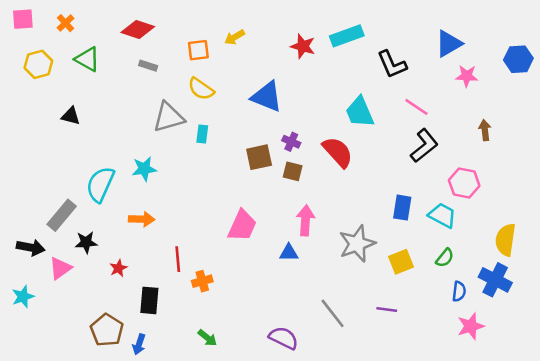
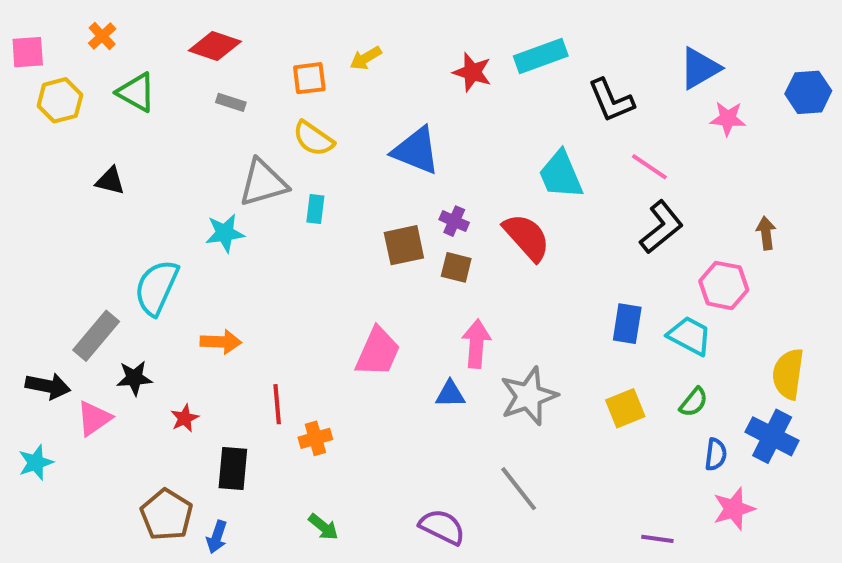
pink square: (23, 19) -> (28, 52), moved
brown arrow: (485, 130) -> (766, 233), moved
cyan star: (144, 169) -> (225, 233), moved
gray star: (357, 244) -> (529, 396), moved
purple line: (387, 309) -> (657, 539), moved

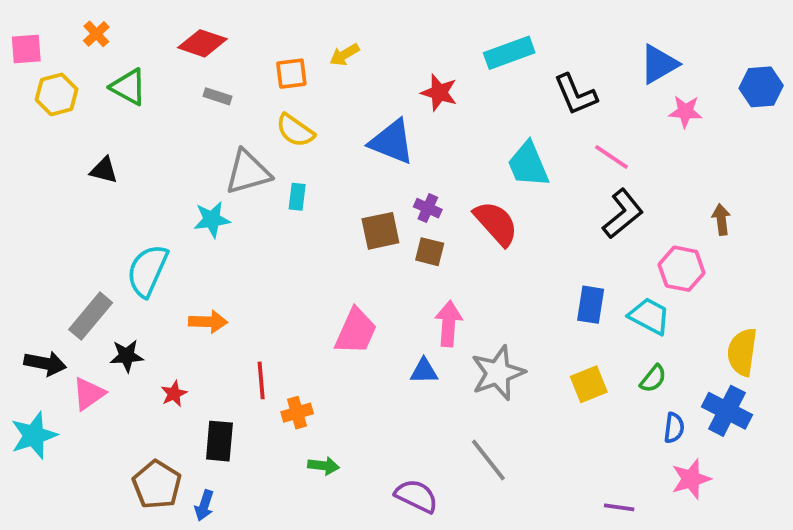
red star: (472, 72) -> (439, 93), moved
cyan star: (36, 462) -> (34, 435), size x1.4
green arrow: (323, 527) -> (324, 466), moved, turned -32

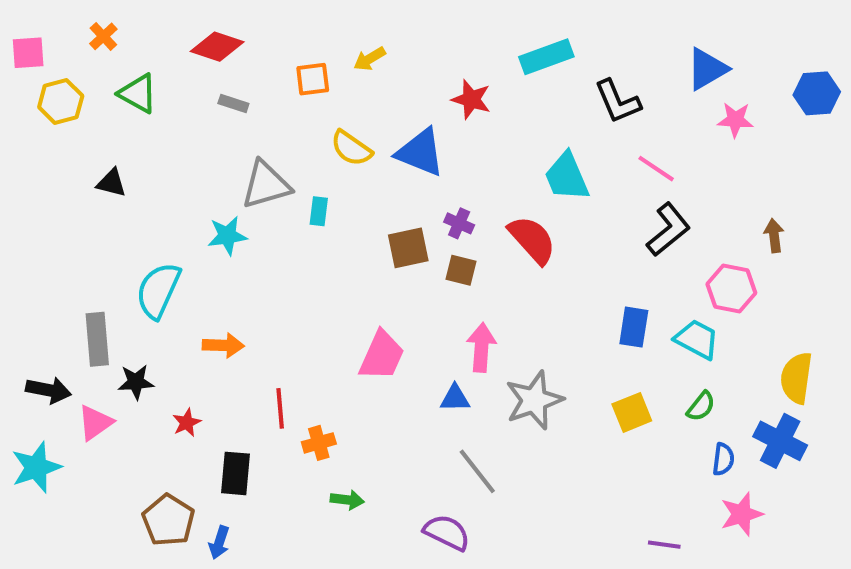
yellow semicircle: (295, 130) -> (351, 148), moved
gray rectangle: (91, 316) -> (97, 339), turned -45
gray line: (488, 460) -> (477, 471), moved

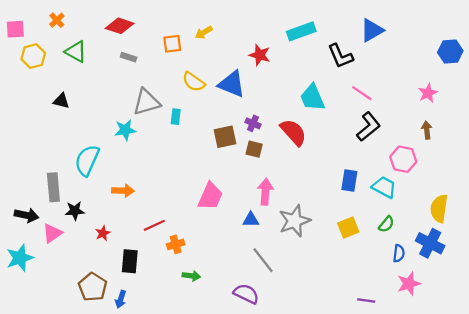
blue triangle: (707, 69) -> (372, 30), moved
pink star: (735, 120) -> (428, 93), moved, turned -30
red line: (280, 408) -> (154, 225), turned 70

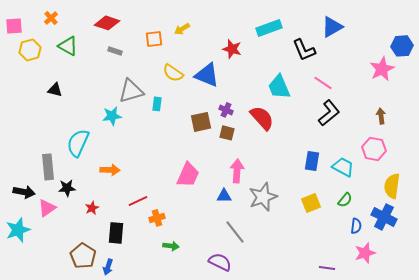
pink star: (428, 93) -> (382, 69), moved, size x1.4
pink hexagon: (403, 159) -> (374, 149), moved

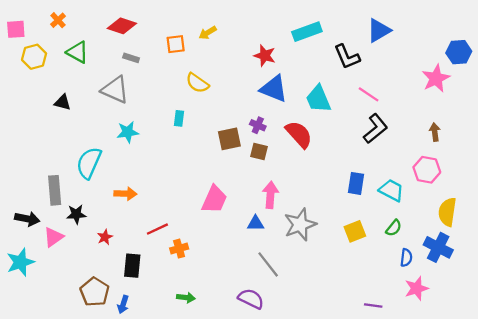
blue triangle: (207, 75) -> (274, 89), moved
gray triangle: (131, 91) -> (115, 90), moved, turned 40
green arrow: (171, 246) -> (186, 298), moved

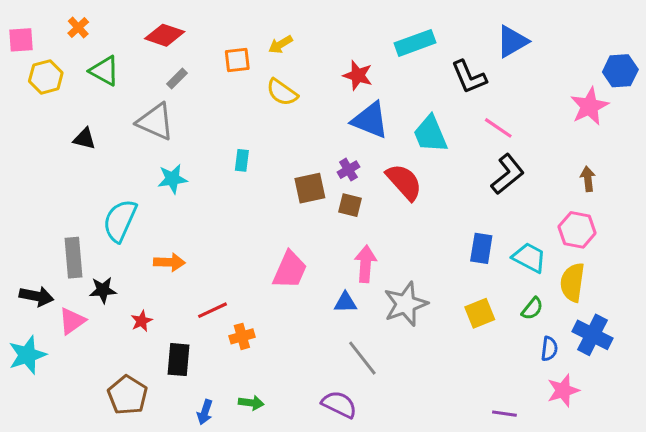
gray rectangle: (131, 58) -> (177, 78), turned -63
yellow semicircle: (197, 83) -> (282, 92), moved
purple cross: (258, 125) -> (348, 170), turned 35
yellow semicircle: (447, 212) -> (572, 282), moved
blue arrow: (123, 304) -> (205, 412), moved

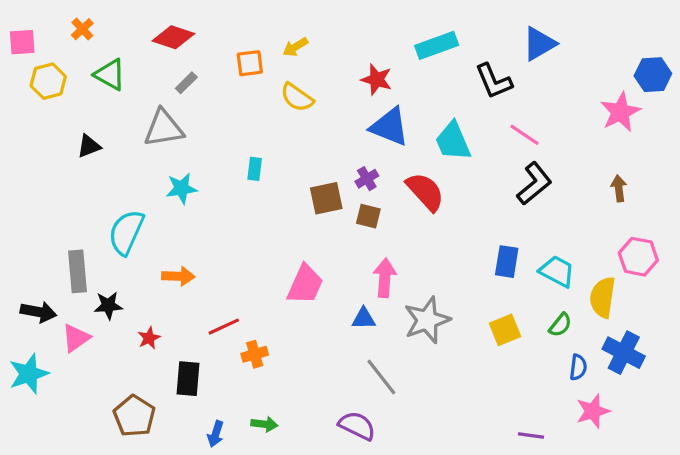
gray triangle: (155, 122) -> (164, 128), turned -33
black triangle: (84, 139) -> (89, 146), turned -35
pink hexagon: (577, 230) -> (638, 257), moved

